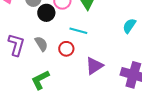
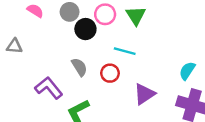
cyan semicircle: (129, 26) -> (187, 71), moved
purple L-shape: (16, 45) -> (49, 88), moved, turned -55

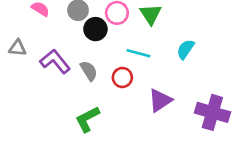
cyan semicircle: (187, 71) -> (186, 49), moved
purple L-shape: (49, 88) -> (55, 61), moved

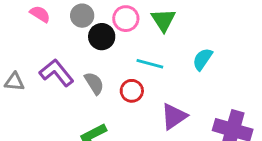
gray triangle: (17, 48) -> (14, 82), moved

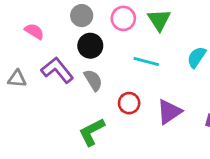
pink semicircle: (40, 14) -> (34, 31), moved
black circle: (102, 37) -> (90, 46), moved
red circle: (132, 91) -> (129, 103), moved

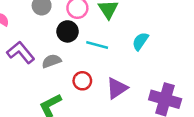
black circle: (90, 46) -> (68, 31), moved
gray semicircle: (93, 80) -> (51, 61), turned -78

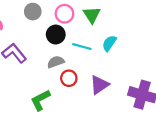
cyan semicircle: (140, 41) -> (109, 43), moved
gray semicircle: (51, 61) -> (56, 62), moved

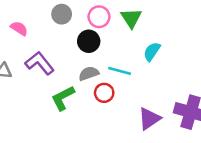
cyan line: (82, 47) -> (120, 71), moved
purple triangle: (99, 85) -> (149, 119), moved
green L-shape: (40, 100) -> (63, 98), moved

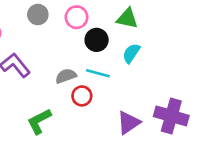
green triangle: (131, 18) -> (127, 19), moved, turned -45
black circle: (89, 41) -> (97, 40), moved
green L-shape: (63, 98) -> (39, 121), moved

